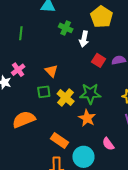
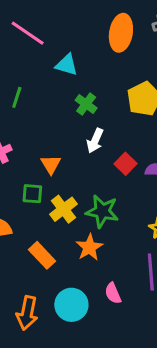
white arrow: (84, 39) -> (95, 141), moved
orange rectangle: (59, 140) -> (42, 255), moved

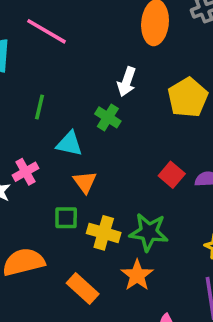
cyan triangle: (67, 65) -> (69, 144), moved
green cross: (86, 104) -> (108, 117), moved
white arrow: (95, 141) -> (127, 82), moved
yellow cross: (64, 209) -> (104, 233), turned -32

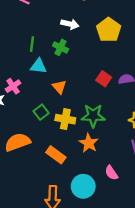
white arrow: (127, 82) -> (70, 24), turned -90
green line: (39, 107) -> (32, 44), moved
orange triangle: (85, 182) -> (59, 87), moved
green square: (66, 218) -> (41, 112), turned -32

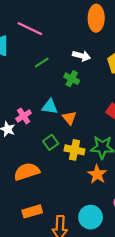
green line: (32, 44) -> (42, 63), moved, turned 48
cyan triangle: (38, 66) -> (50, 107), moved
orange rectangle: (56, 155) -> (32, 211), moved, turned -54

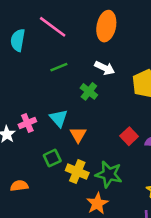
orange ellipse: (96, 18) -> (106, 26), moved
cyan triangle: (50, 107) -> (59, 118), turned 30
orange semicircle: (27, 172) -> (19, 186), size x0.6

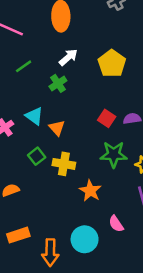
white arrow: (105, 68) -> (68, 57), turned -54
green cross: (89, 91) -> (58, 83), turned 30
green star: (109, 174) -> (114, 154), moved

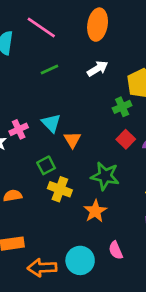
green cross: (58, 83) -> (122, 107), moved
green star: (114, 154) -> (105, 176), moved
yellow cross: (64, 164) -> (60, 189), moved
orange arrow: (50, 252) -> (42, 268), turned 76

